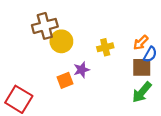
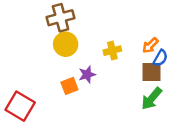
brown cross: (45, 26) -> (61, 18), moved

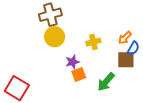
orange square: (69, 86) -> (79, 75), moved
green arrow: (152, 99) -> (106, 82), moved

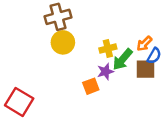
purple star: (72, 62) -> (105, 72), moved
green arrow: (106, 82) -> (122, 59), moved

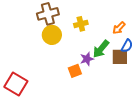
orange arrow: (144, 44) -> (119, 28), moved
yellow cross: (108, 48) -> (81, 24), moved

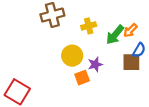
yellow circle: (52, 35) -> (72, 56), moved
green arrow: (101, 49) -> (115, 35), moved

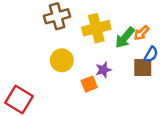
yellow cross: (89, 26) -> (96, 28), size x1.6
yellow circle: (72, 56) -> (62, 60), moved

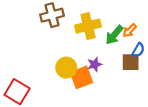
yellow circle: (62, 60) -> (66, 68), moved
orange square: (89, 84) -> (81, 77), size x1.5

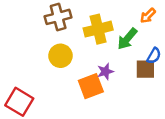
orange arrow: (130, 30) -> (148, 16), moved
yellow circle: (66, 68) -> (60, 56), moved

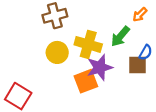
yellow cross: (98, 29) -> (88, 44), moved, turned 30
purple star: (105, 72) -> (100, 67), size x1.6

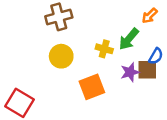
yellow cross: (88, 44) -> (104, 49), moved, size x0.6
purple star: (100, 67) -> (130, 72), moved, size x0.7

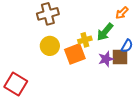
yellow cross: (104, 49) -> (85, 40), turned -32
orange square: (92, 87) -> (75, 54), moved

